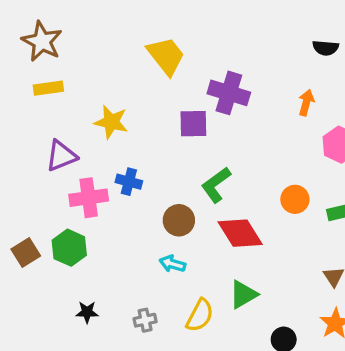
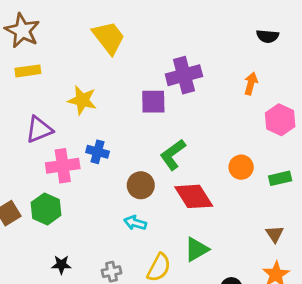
yellow trapezoid: (166, 56) -> (109, 38), moved
purple cross: (229, 93) -> (184, 75), turned -32

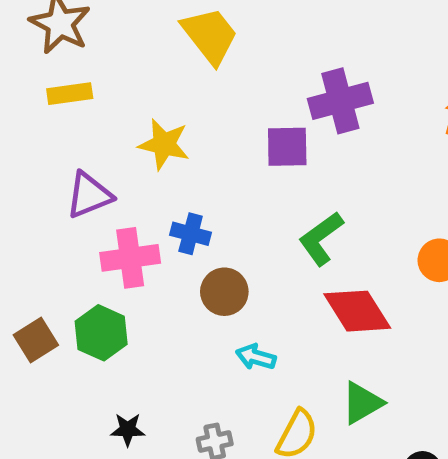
brown circle: (141, 185) -> (224, 292), moved

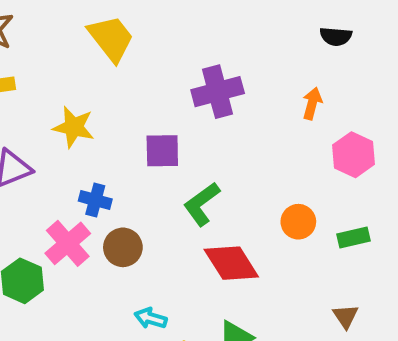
purple square: (287, 147) -> (162, 151), moved
pink cross: (130, 258) -> (68, 243), moved, turned -33
cyan arrow: (256, 357) -> (150, 318), moved

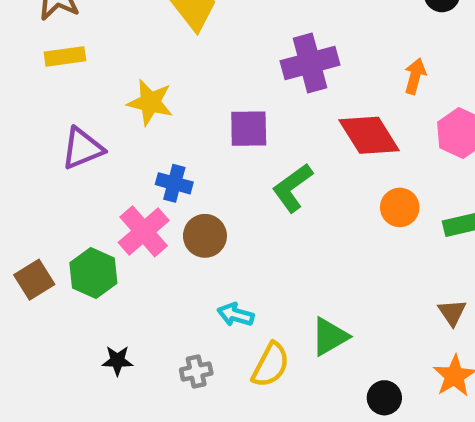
red diamond: (231, 263) -> (369, 135), moved

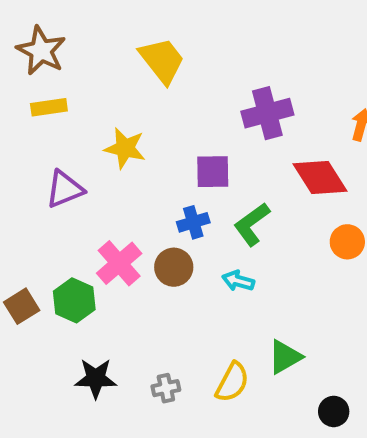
blue cross: (174, 183) -> (193, 222), moved, turned -32
cyan arrow: (236, 315) -> (238, 281), moved
black star: (117, 361) -> (96, 378), size x1.5

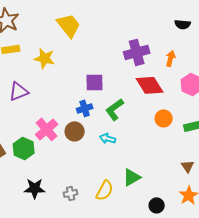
purple cross: (267, 113) -> (137, 52), moved
yellow star: (125, 148) -> (45, 58), moved

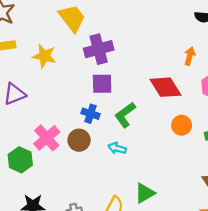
purple cross: (137, 52) -> (99, 49), moved
blue cross: (85, 108) -> (91, 114), turned 35

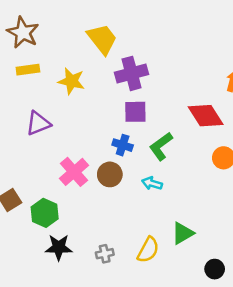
green hexagon: (20, 160) -> (45, 213), moved

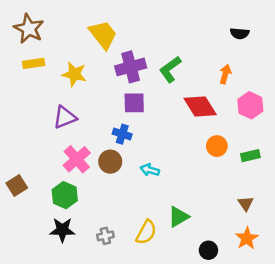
purple triangle: (38, 123) -> (65, 117), moved
green L-shape: (161, 146) -> (170, 69), moved
green hexagon: (45, 213) -> (65, 195), moved

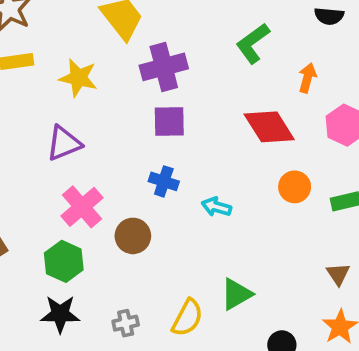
green L-shape: (170, 69) -> (253, 43), moved
blue cross: (122, 134) -> (164, 181), moved
brown circle: (110, 162) -> (133, 236), moved
cyan arrow: (150, 170) -> (216, 207), moved

